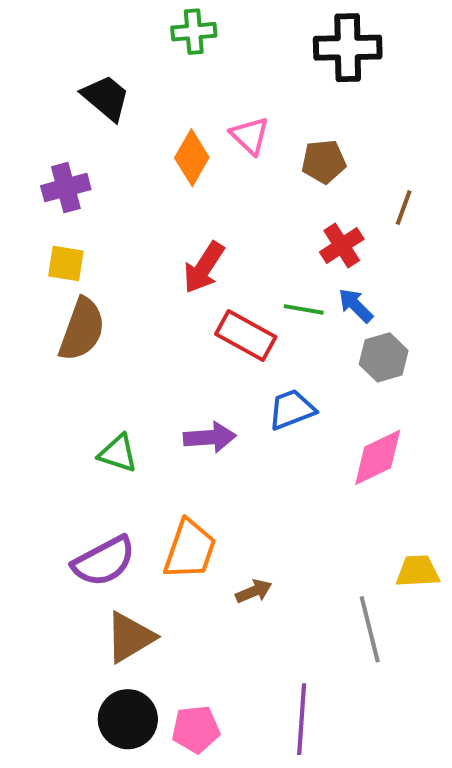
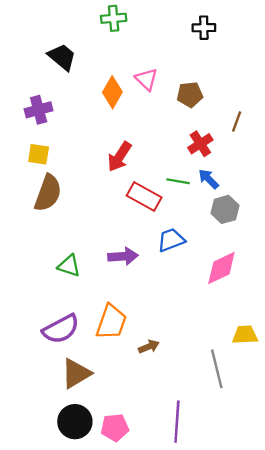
black cross: (348, 48) -> (204, 28), size x0.6

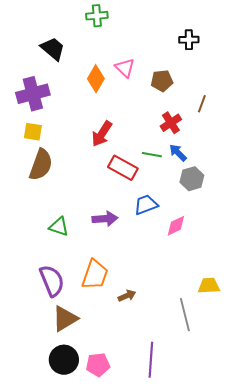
black cross: (204, 28) -> (189, 40), moved
purple cross: (39, 110) -> (33, 94), size x1.4
pink diamond: (221, 268) -> (176, 226), moved, size x0.7
purple semicircle: (61, 329) -> (52, 281), turned -84

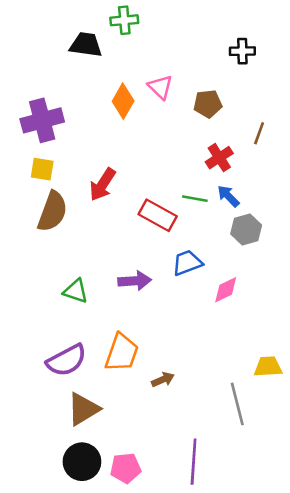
black trapezoid: (53, 49) -> (86, 45), moved, turned -32
red arrow: (102, 134) -> (103, 185), moved
purple semicircle: (52, 281) -> (67, 360), turned 84

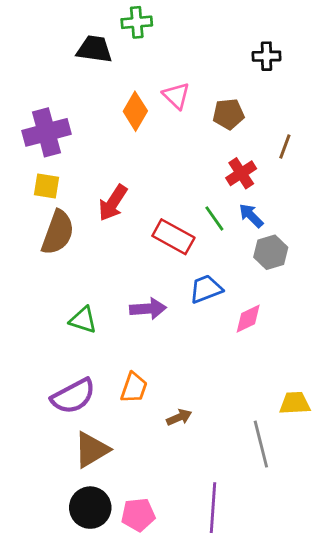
green line: (195, 199) -> (214, 218), turned 45
orange trapezoid: (122, 353) -> (134, 388), size x0.7

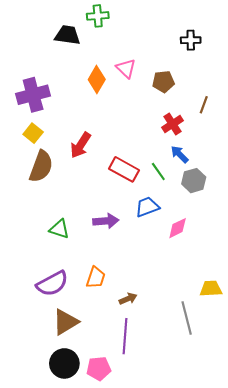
yellow square: (46, 186) -> (33, 133), turned 30
green line: (214, 218) -> (158, 171), moved
purple line: (213, 508) -> (125, 336), moved

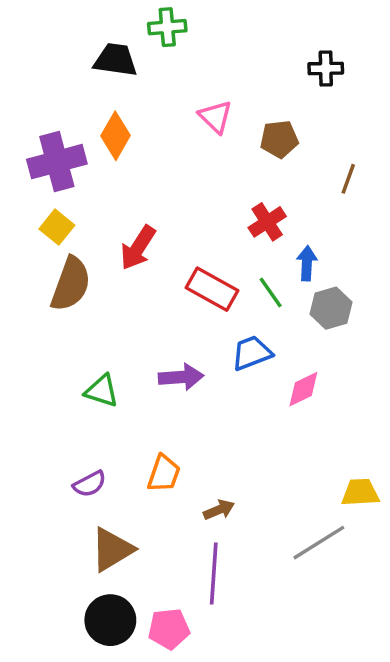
orange diamond: (97, 80) -> (115, 136), moved
red cross: (172, 124) -> (267, 222), moved
blue arrow: (180, 154) -> (307, 263), turned 48
purple semicircle: (52, 284) -> (90, 484), size x0.6
gray line: (187, 318) -> (319, 543), turned 72

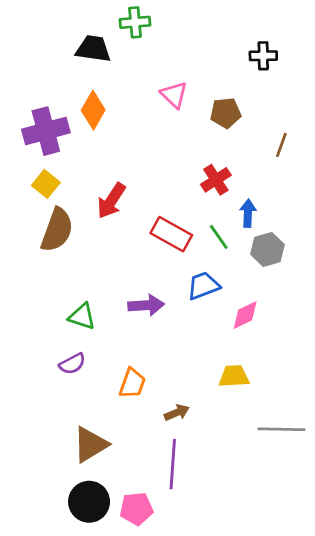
purple semicircle: (90, 484) -> (72, 364), moved
yellow trapezoid: (360, 493) -> (234, 376), moved
gray line: (319, 543) -> (281, 429), moved, turned 33

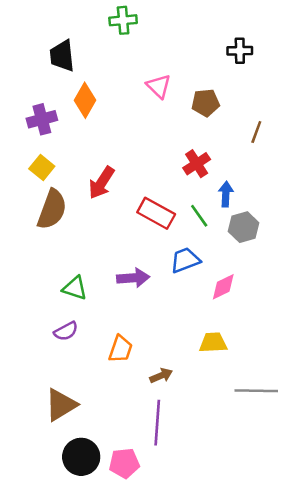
black trapezoid: (93, 49) -> (62, 56), moved, turned -104
purple cross: (46, 131) -> (42, 119), size x0.7
brown triangle: (90, 445) -> (61, 405), moved

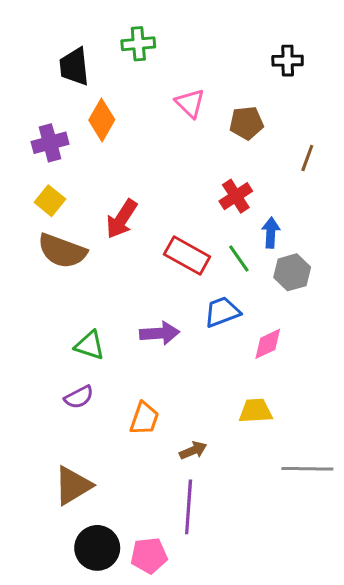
green cross: (123, 20) -> (138, 44), moved
brown semicircle: (52, 209) -> (62, 251), turned 90

